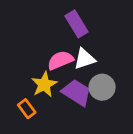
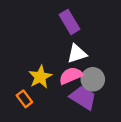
pink semicircle: (60, 60) -> (71, 76), moved
purple trapezoid: (76, 93) -> (83, 98), moved

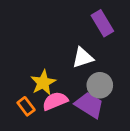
purple rectangle: (70, 22) -> (102, 23), moved
pink semicircle: (71, 76) -> (55, 101), moved

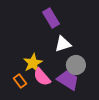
purple rectangle: (102, 23) -> (51, 18), moved
pink semicircle: (55, 101) -> (42, 77), turned -108

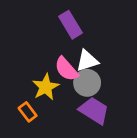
gray circle: (76, 65) -> (87, 83), moved
pink semicircle: (42, 77) -> (66, 69), moved

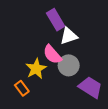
white triangle: (87, 61) -> (69, 36), moved
purple trapezoid: (94, 111) -> (90, 87), moved

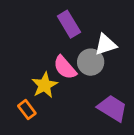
white triangle: (69, 36) -> (106, 44), moved
gray circle: (69, 65) -> (91, 62), moved

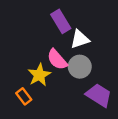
white triangle: (106, 44) -> (80, 39), moved
gray circle: (91, 62) -> (80, 67), moved

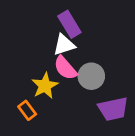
white triangle: (80, 39) -> (64, 45), moved
purple trapezoid: (99, 95) -> (113, 109), turned 136

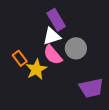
gray circle: (91, 76) -> (76, 48), moved
orange rectangle: (27, 110) -> (20, 58), moved

